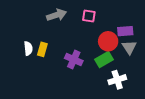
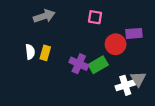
gray arrow: (57, 15) -> (44, 16), moved
gray triangle: (129, 47) -> (138, 79), moved
green rectangle: (104, 60) -> (98, 65), moved

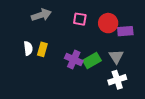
pink square: (95, 17) -> (80, 19), moved
red circle: (116, 44) -> (108, 23), moved
gray triangle: (138, 79) -> (116, 56), moved

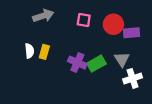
white cross: (117, 80) -> (133, 78), moved

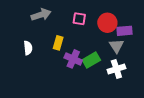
yellow rectangle: (44, 52) -> (58, 43), moved
gray triangle: (122, 59) -> (116, 46), moved
white cross: (133, 78) -> (116, 69), moved

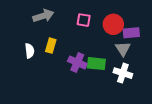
yellow rectangle: (58, 43) -> (51, 46), moved
green rectangle: (91, 60) -> (96, 64), turned 36
white cross: (116, 69) -> (123, 73), turned 36

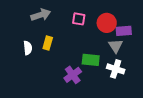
purple cross: (77, 62) -> (73, 75), moved, turned 30

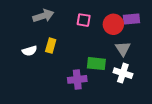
purple rectangle: (124, 31) -> (131, 19), moved
white semicircle: (28, 48) -> (30, 51), turned 80
purple cross: (73, 75) -> (77, 79), turned 30

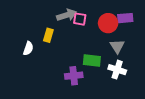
gray arrow: (43, 16) -> (67, 15), moved
yellow rectangle: (51, 46) -> (48, 35), moved
white semicircle: (30, 51) -> (28, 48), turned -56

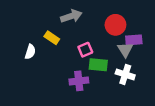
purple rectangle: (125, 18) -> (134, 40), moved
pink square: (80, 19) -> (85, 50), moved, turned -32
yellow rectangle: (48, 35) -> (52, 38), turned -72

